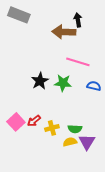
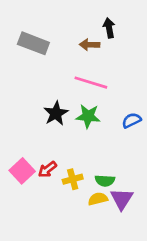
gray rectangle: (19, 15) -> (33, 43), moved
brown arrow: (64, 32) -> (89, 45), size x0.6
pink line: (78, 62) -> (91, 83), moved
blue semicircle: (94, 86) -> (132, 120), turned -40

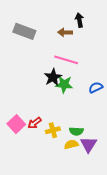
black star: (56, 113) -> (53, 77), moved

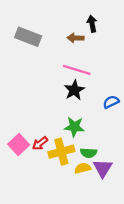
black star: (53, 77) -> (74, 90), moved
green star: (64, 84) -> (74, 127), moved
yellow cross: (53, 130) -> (61, 152), size x1.5

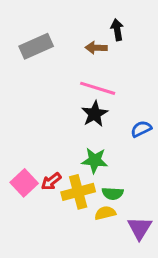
gray rectangle: (28, 37) -> (36, 46), turned -45
purple triangle: (103, 168) -> (140, 228), moved

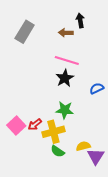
gray rectangle: (36, 46) -> (25, 32), turned -35
green semicircle: (113, 193) -> (58, 151), moved, turned 32
yellow semicircle: (105, 213) -> (83, 146), moved

